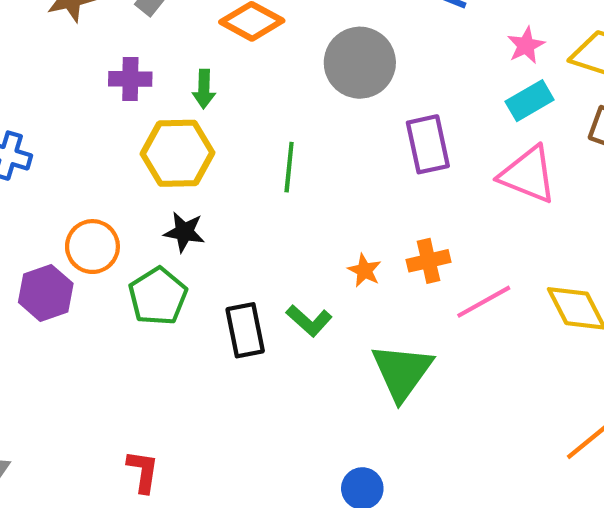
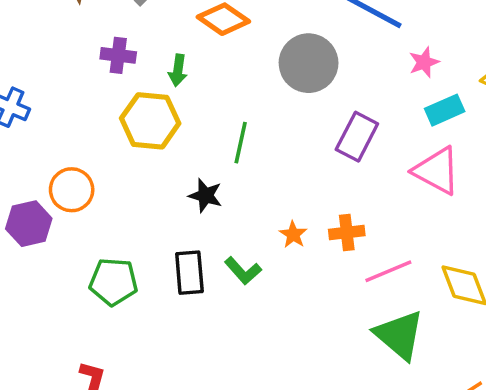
pink star: (526, 45) -> (424, 62), moved
purple rectangle: (428, 144) -> (357, 137), turned 33
black star: (184, 232) -> (205, 195), moved
green pentagon: (158, 296) -> (113, 282), moved, turned 30
green triangle: (402, 372) -> (399, 335), moved, turned -32

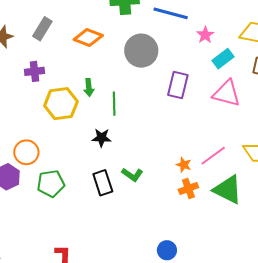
green arrow: (178, 70) -> (89, 88), moved
orange cross: (347, 233) -> (188, 188), moved
orange star: (293, 235) -> (184, 165), moved
green pentagon: (113, 282) -> (51, 184), moved

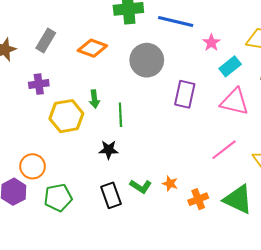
pink line: (213, 156) -> (224, 150), moved
orange star: (184, 165) -> (170, 184), moved

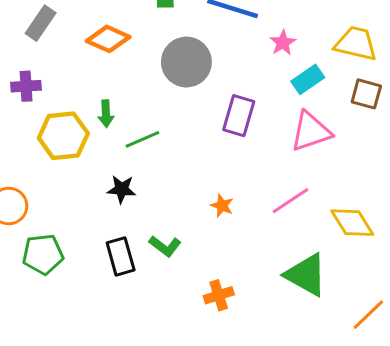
pink triangle: (235, 102) -> (311, 131), turned -36
green line: (120, 115) -> (142, 139), turned 65
orange star: (170, 184) -> (222, 206), moved
orange cross: (198, 199) -> (219, 295), moved

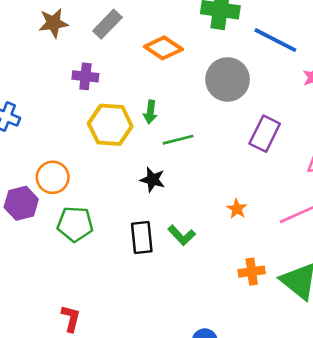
orange cross: (219, 295) -> (252, 272), moved

